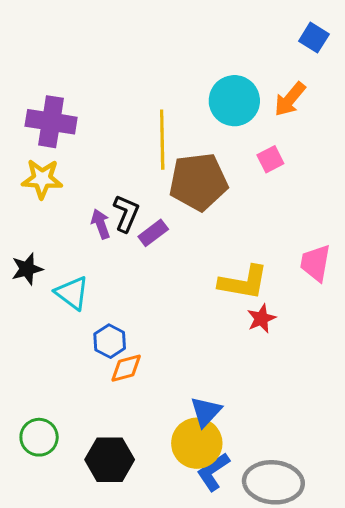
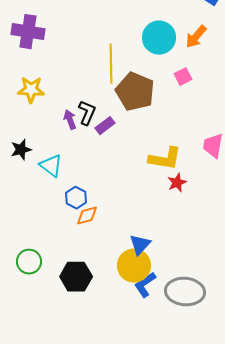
purple cross: (51, 122) -> (28, 32), moved
brown pentagon: (198, 182) -> (135, 92), turned 30

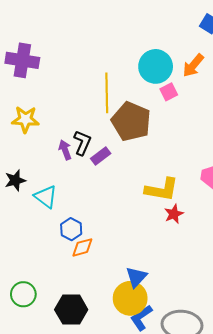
pink square: (183, 77) -> (169, 92), moved

